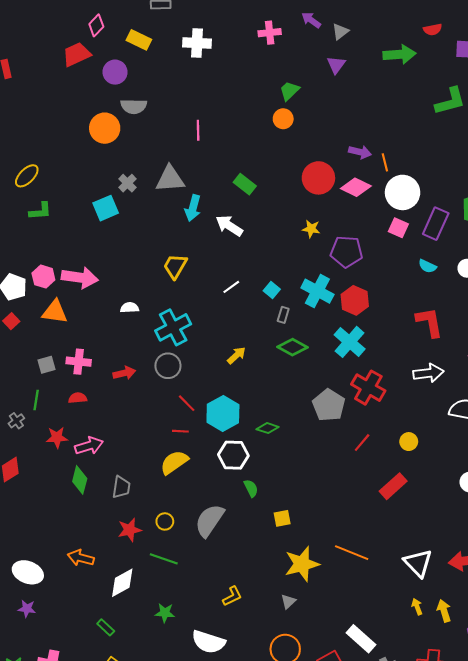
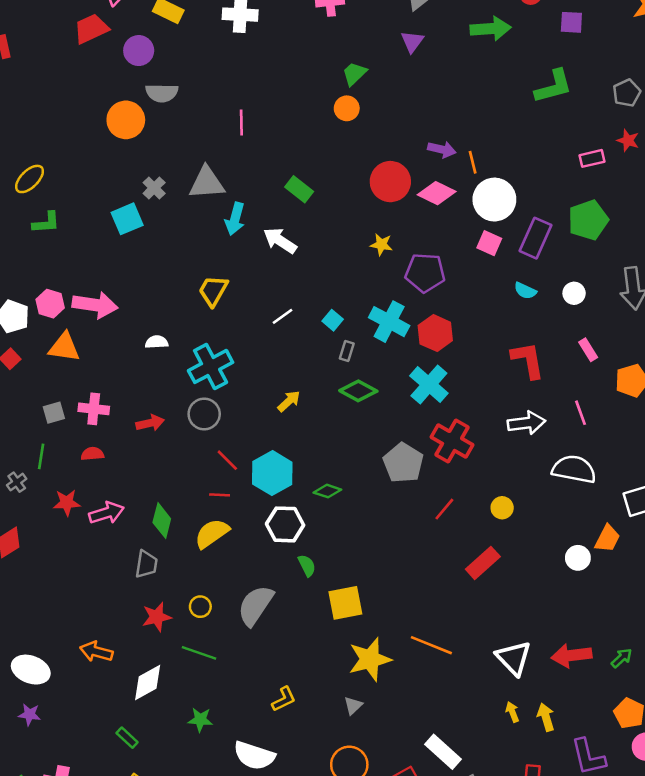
green diamond: (80, 480) -> (162, 521), moved
yellow square: (282, 518) -> (345, 603), size x1.6

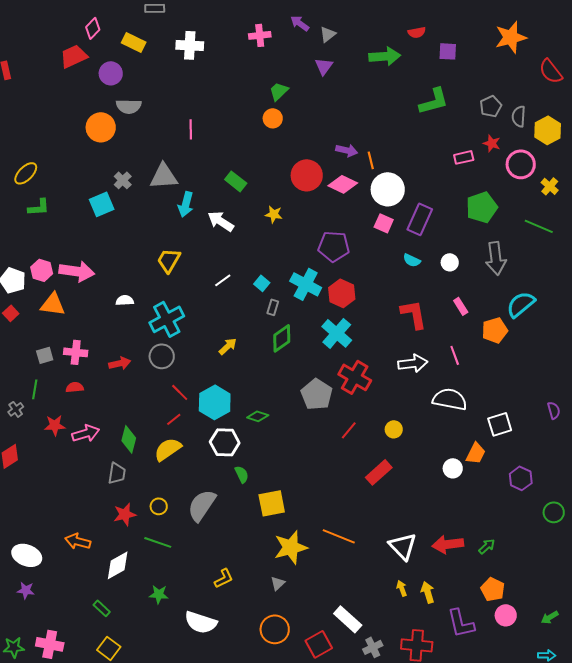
green pentagon: (588, 220) -> (482, 207), moved
yellow star: (381, 244) -> (274, 214), moved
green diamond: (358, 391) -> (282, 338), turned -64
red line: (220, 495) -> (174, 419), turned -42

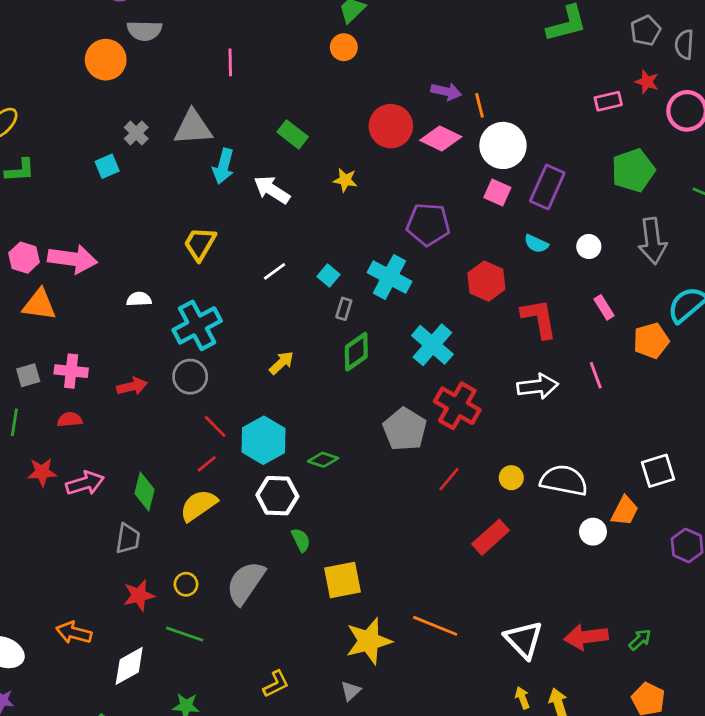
cyan square: (102, 204) -> (107, 166), size x0.7
red hexagon: (342, 293) -> (486, 281), moved
white semicircle: (450, 399) -> (564, 480), moved

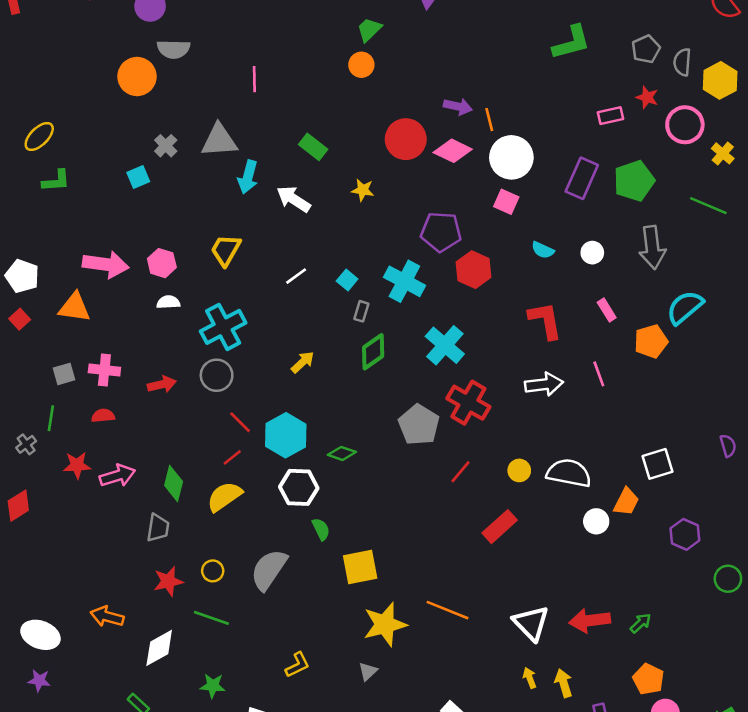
purple rectangle: (547, 187) -> (582, 178), moved
pink hexagon: (24, 258) -> (162, 263), moved
red hexagon: (486, 281) -> (474, 270), moved

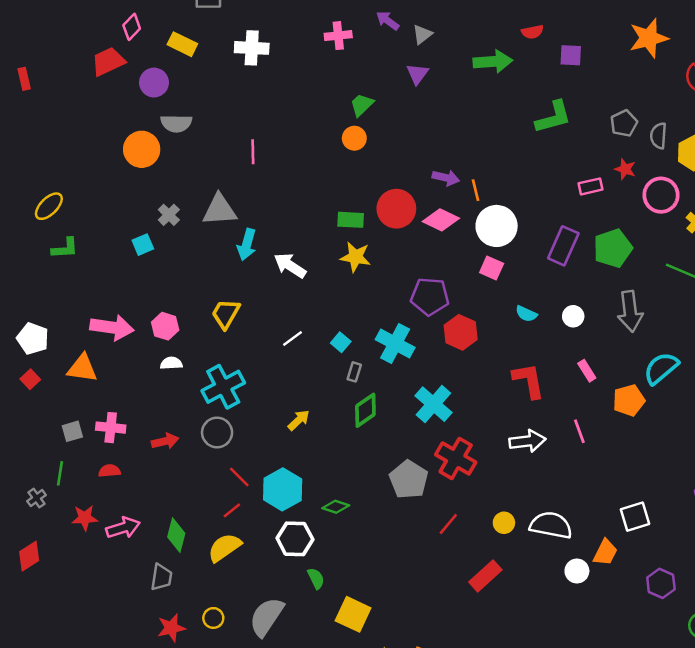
green rectangle: (313, 147) -> (351, 220), moved, turned -35
yellow star: (363, 190) -> (356, 257), size x1.4
yellow square: (360, 567) -> (353, 614), turned 36

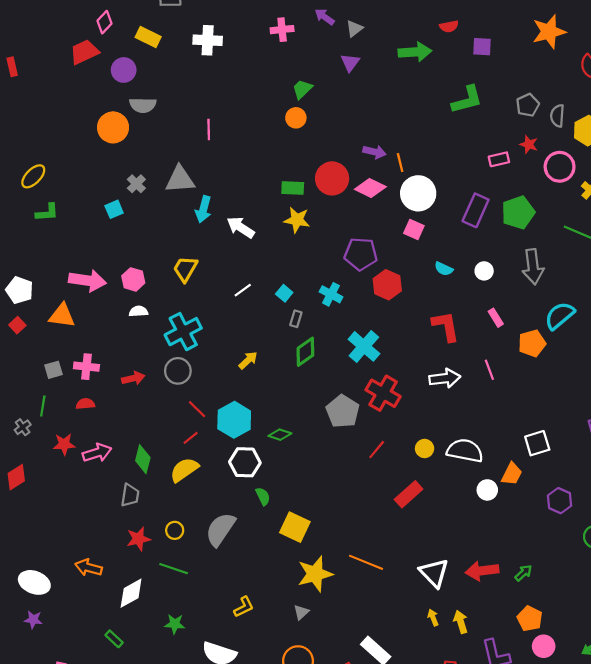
cyan cross: (395, 343) -> (331, 294), size x0.7

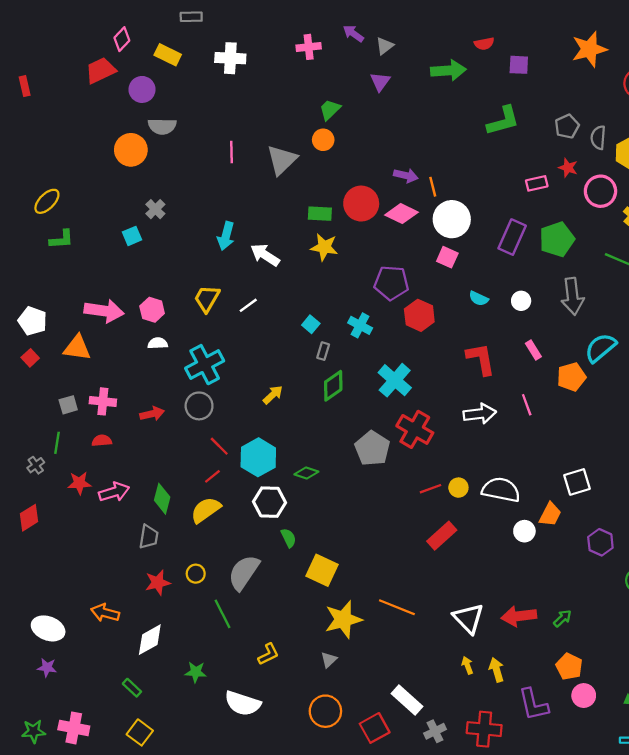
gray triangle: (180, 180) -> (282, 160), moved, turned -40
white line: (243, 290) -> (248, 305), moved
red line: (377, 450) -> (431, 489), moved, turned 30
green line: (174, 569) -> (223, 614), moved, turned 44

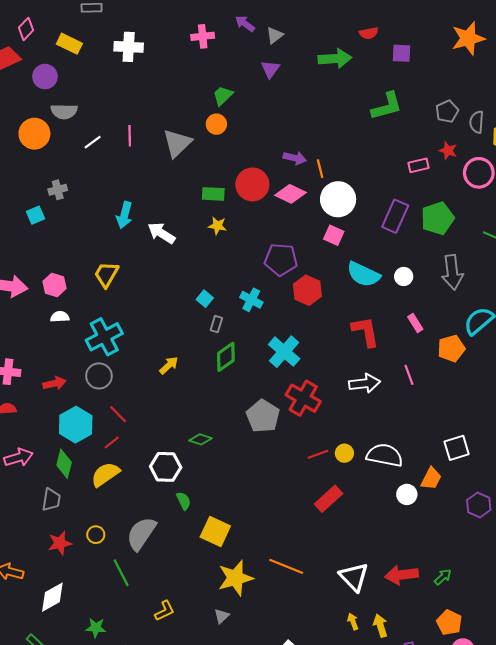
gray cross: (155, 209) -> (58, 190), turned 30
yellow star: (324, 247) -> (217, 226), size x0.7
cyan semicircle: (479, 299) -> (363, 274), size x1.8
white line: (248, 305) -> (93, 142), moved
cyan hexagon: (258, 457) -> (76, 425), moved

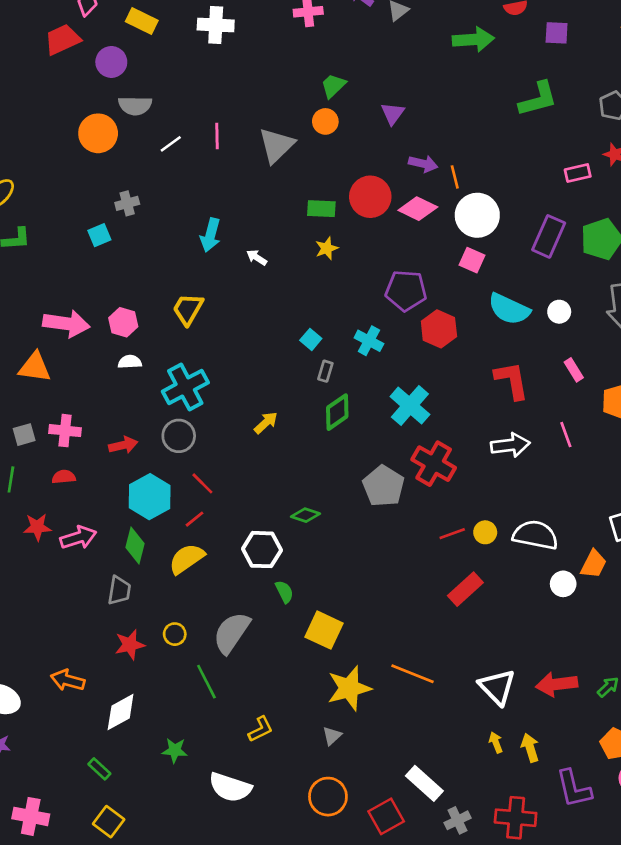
purple triangle: (270, 69) -> (393, 114), moved
yellow star: (217, 226) -> (327, 248), turned -30
white arrow: (161, 233) -> (257, 258), size x0.6

